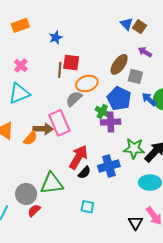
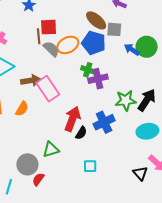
brown ellipse: (119, 64) -> (96, 20), turned -75
blue pentagon: (119, 98) -> (94, 43), moved
gray semicircle: (74, 99) -> (51, 49), moved, turned 96
brown arrow: (43, 129) -> (31, 80), moved
green triangle: (52, 184) -> (51, 150), size x0.7

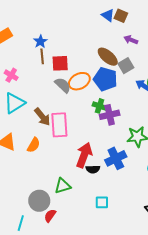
gray square: (114, 29) -> (126, 66), turned -35
brown line: (39, 36) -> (42, 56), moved
brown arrow: (31, 80) -> (42, 117), turned 60
pink rectangle: (48, 89) -> (59, 125), turned 30
black semicircle: (81, 133) -> (93, 169), turned 56

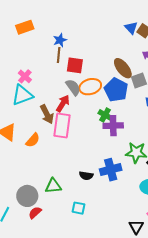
pink cross: (11, 75) -> (25, 76), moved
red arrow: (84, 155) -> (63, 104), moved, size x0.7
cyan square: (102, 202) -> (78, 208), moved

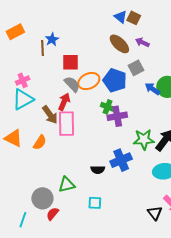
brown line: (59, 55) -> (43, 48), moved
brown ellipse: (123, 68) -> (119, 44), moved
pink cross: (25, 76) -> (23, 80), turned 32

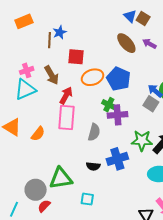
gray square: (136, 68) -> (151, 104), moved, turned -35
gray semicircle: (72, 84) -> (94, 132), moved, turned 54
brown arrow: (50, 115) -> (52, 75), moved
green triangle: (67, 185) -> (61, 178), size x1.4

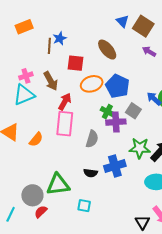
blue triangle: (130, 16) -> (122, 21), moved
brown square: (143, 19) -> (143, 26), size x1.5
brown ellipse: (126, 43) -> (107, 50), moved
gray square: (151, 104) -> (133, 111), moved

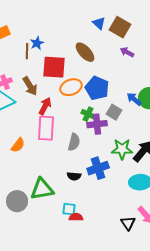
red square: (76, 63) -> (54, 67), size x1.4
red semicircle: (41, 212) -> (76, 217), moved, turned 48

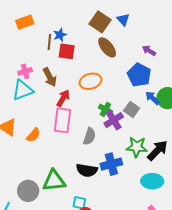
brown square: (120, 27) -> (100, 22), moved
red square: (54, 67) -> (67, 51), moved, size x0.7
blue pentagon: (97, 88) -> (139, 75), moved
purple cross: (97, 124) -> (114, 120), turned -30
black semicircle: (74, 176) -> (87, 170), size x1.5

